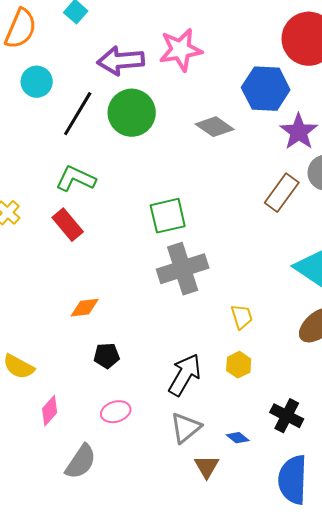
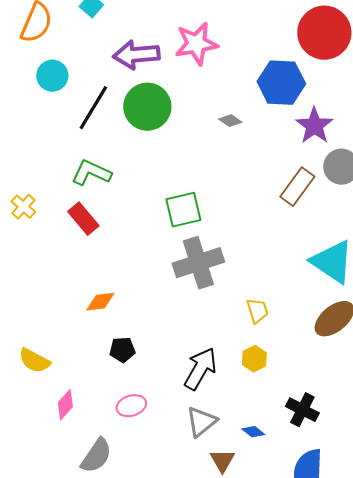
gray diamond: (215, 127) -> (230, 121), size x0.6

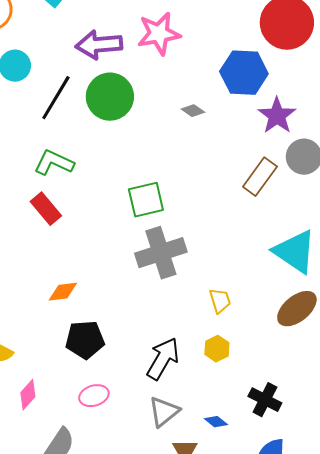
black pentagon: (122, 350) -> (85, 340), size x1.5

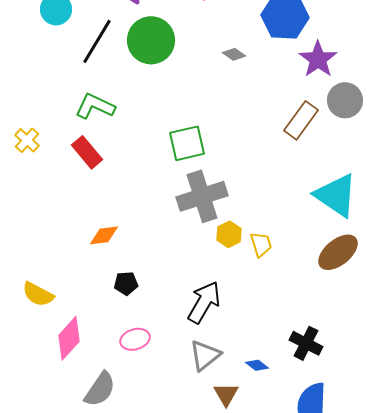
black pentagon: (85, 340) -> (126, 283), size x0.6
yellow hexagon: (217, 349) -> (229, 234), moved
pink diamond: (28, 395) -> (69, 338), size x1.4

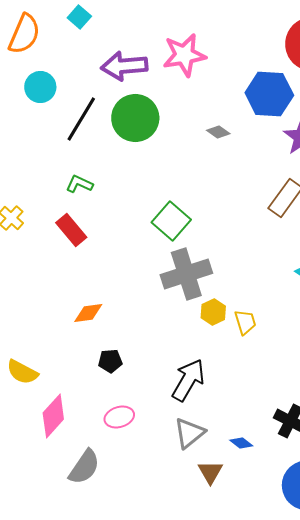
green L-shape: (95, 106) -> (79, 184), size x0.7
green square: (187, 143) -> (171, 221), turned -36

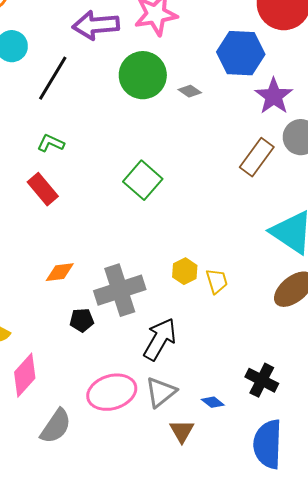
green circle: (135, 118) -> (143, 75), moved
gray cross: (186, 274) -> (120, 290), moved
pink ellipse: (119, 417) -> (112, 392), moved, size x1.6

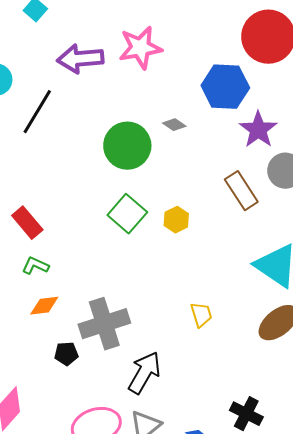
green circle: (143, 75) -> (127, 146), moved
green L-shape: (51, 143) -> (35, 266), moved
brown rectangle: (257, 157) -> (241, 191), turned -69
yellow hexagon: (185, 271) -> (176, 220), moved

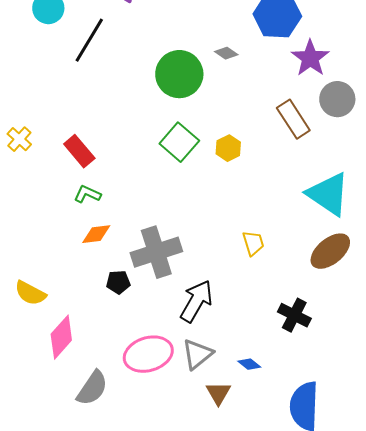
black cross: (246, 414) -> (294, 315), moved

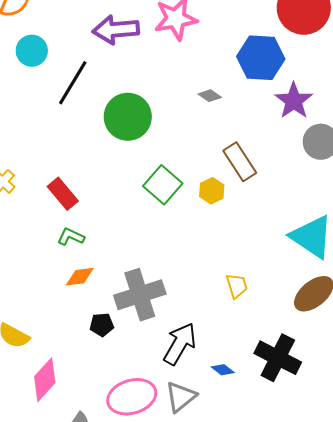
green circle: (179, 74) -> (128, 117), moved
brown rectangle: (293, 119) -> (240, 162), moved
black cross: (294, 315) -> (278, 358), size x1.4
blue diamond: (249, 364) -> (223, 370), moved

